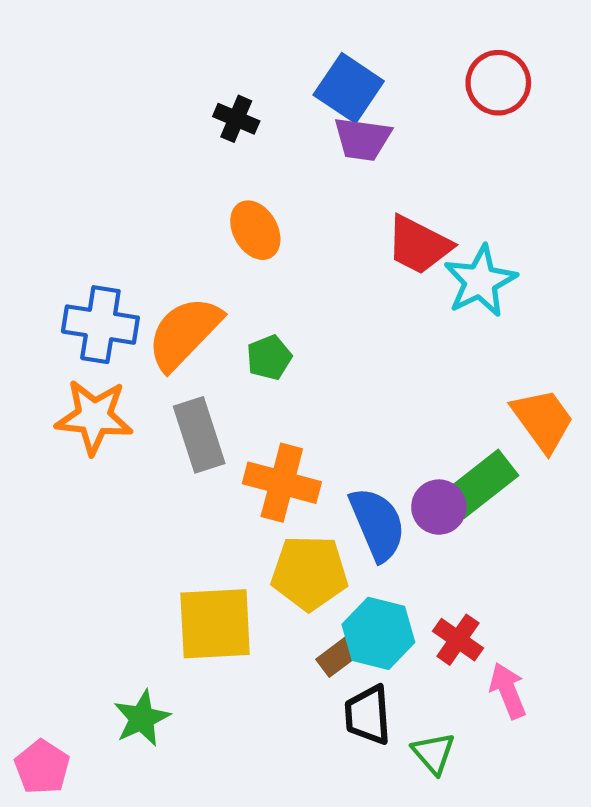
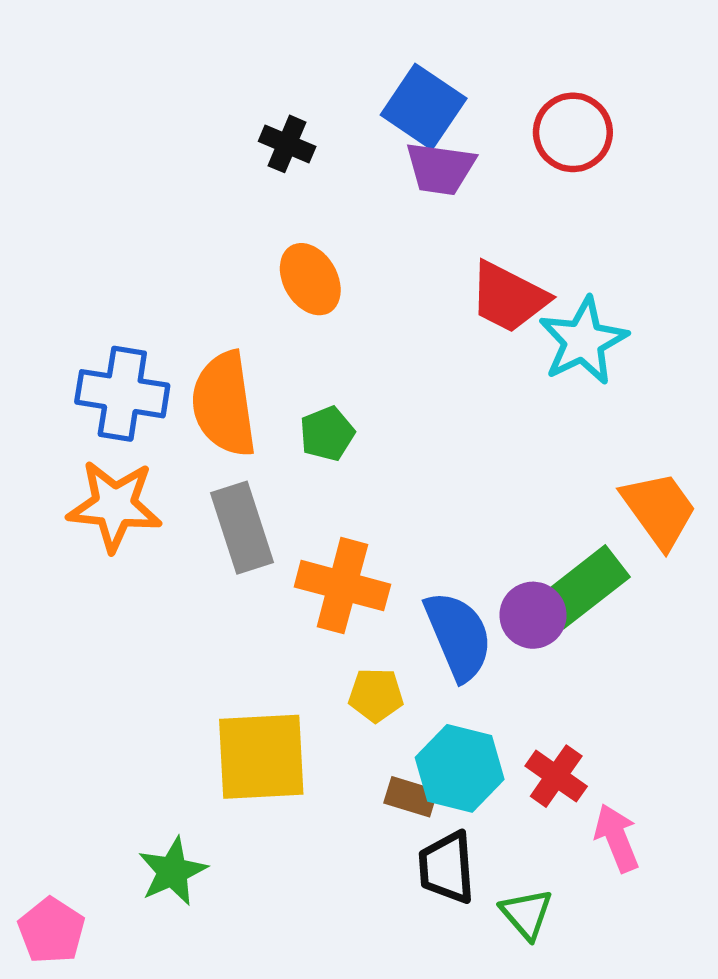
red circle: (498, 83) -> (573, 132), moved
orange semicircle: (184, 333) -> (224, 404), turned -52
yellow pentagon: (309, 573) -> (376, 695), size x0.6
brown rectangle: (338, 657) -> (411, 797), turned 54

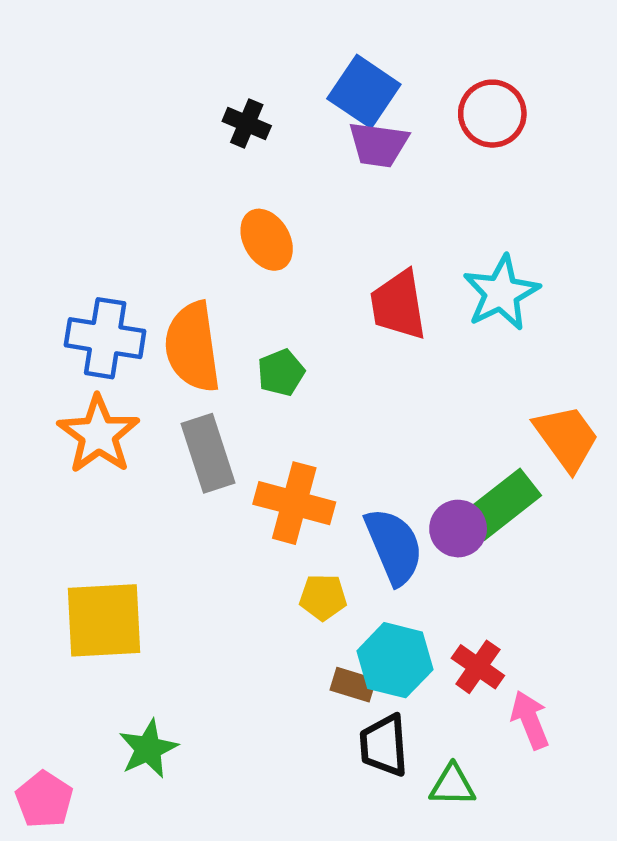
red trapezoid: (509, 297) -> (398, 305), moved, turned 54
orange star: (115, 506) -> (98, 434), turned 30
yellow square: (261, 757) -> (104, 620), moved
green triangle: (527, 914) -> (452, 785), turned -48

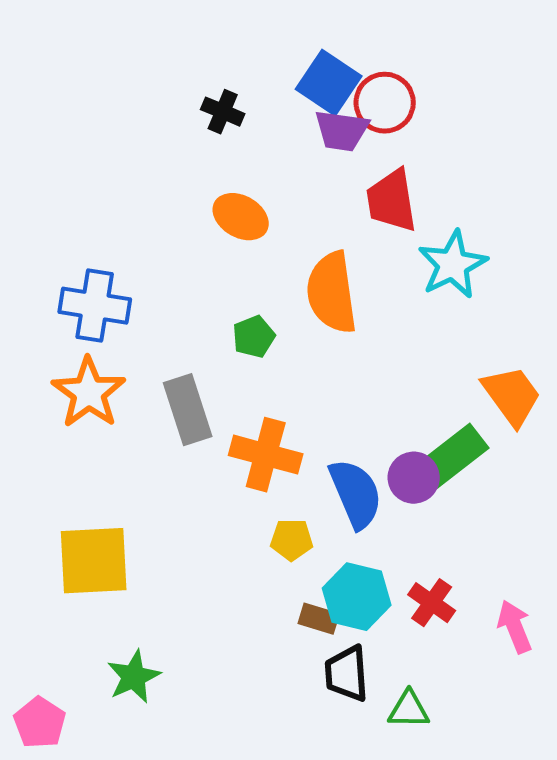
red circle: (492, 114) -> (385, 103), moved
orange ellipse: (267, 240) -> (241, 217), turned -30
red trapezoid: (398, 305) -> (392, 201), moved
orange semicircle: (192, 347) -> (332, 293), moved
pink arrow: (530, 720) -> (515, 627), moved

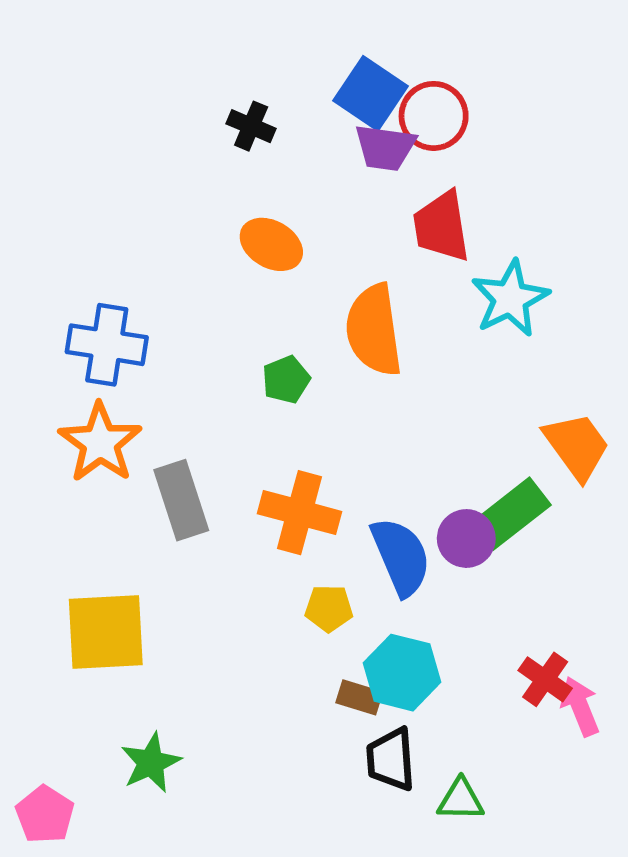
gray rectangle: (188, 410) -> (181, 500), moved
red cross: (432, 603) -> (545, 679), moved

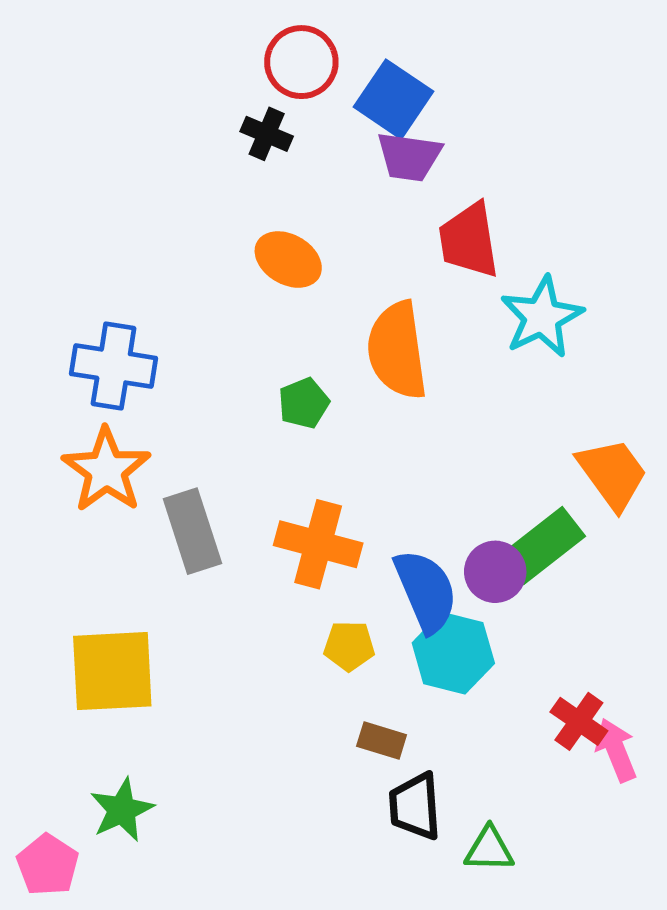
red circle: (434, 116) -> (301, 62), moved
cyan hexagon: (402, 673) -> (453, 653), moved
green star: (151, 763) -> (122, 810), moved

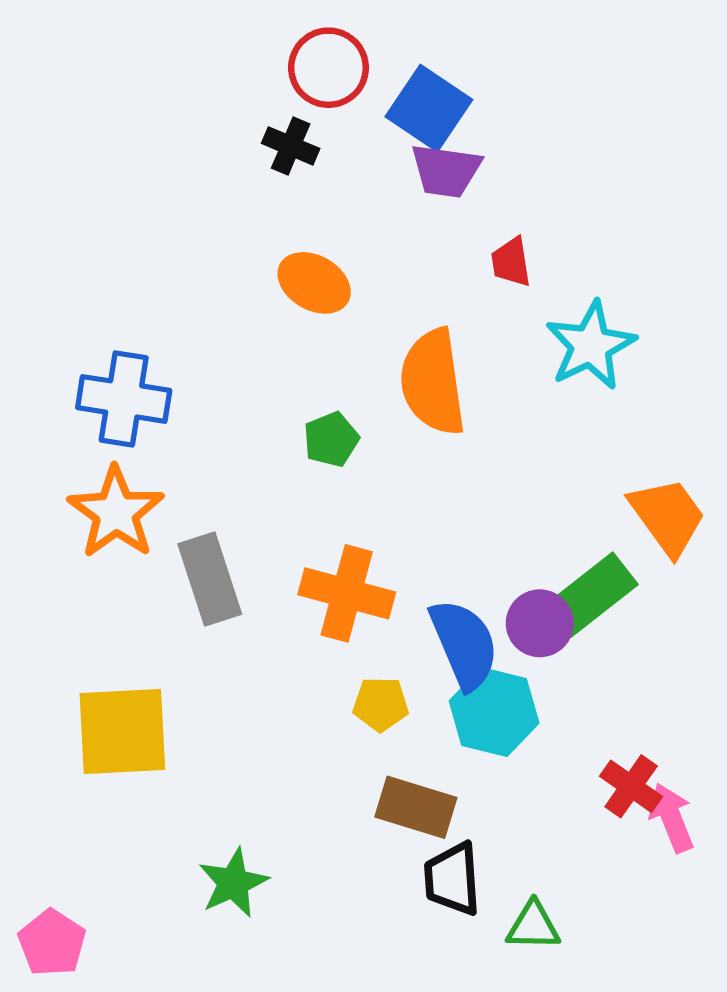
red trapezoid: (469, 240) -> (511, 262), size x0.6
brown rectangle: (382, 740) -> (416, 807), size x1.5
green star: (122, 810) -> (233, 883), moved

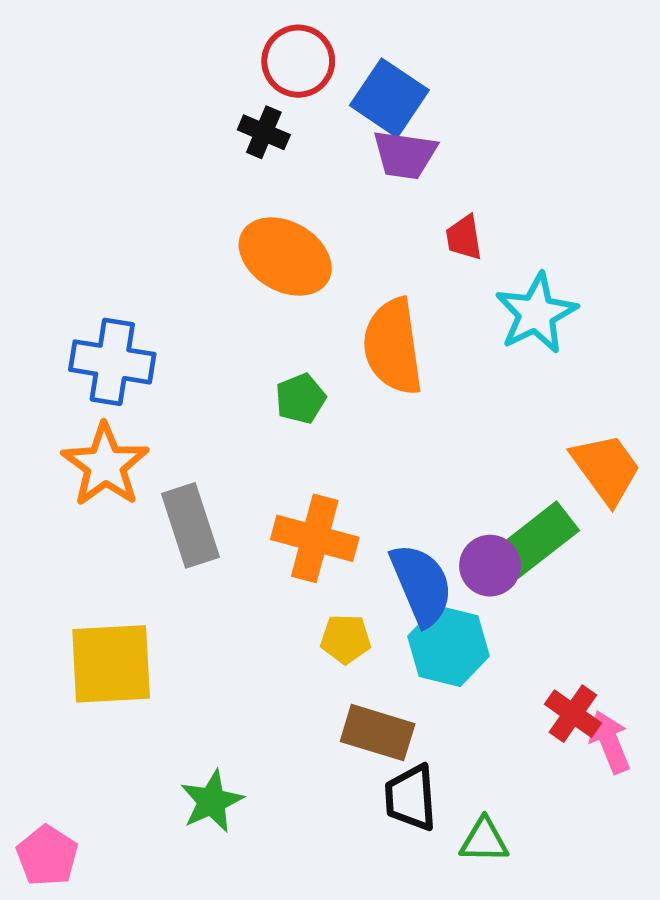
orange ellipse: (314, 283) -> (285, 257), size x1.4

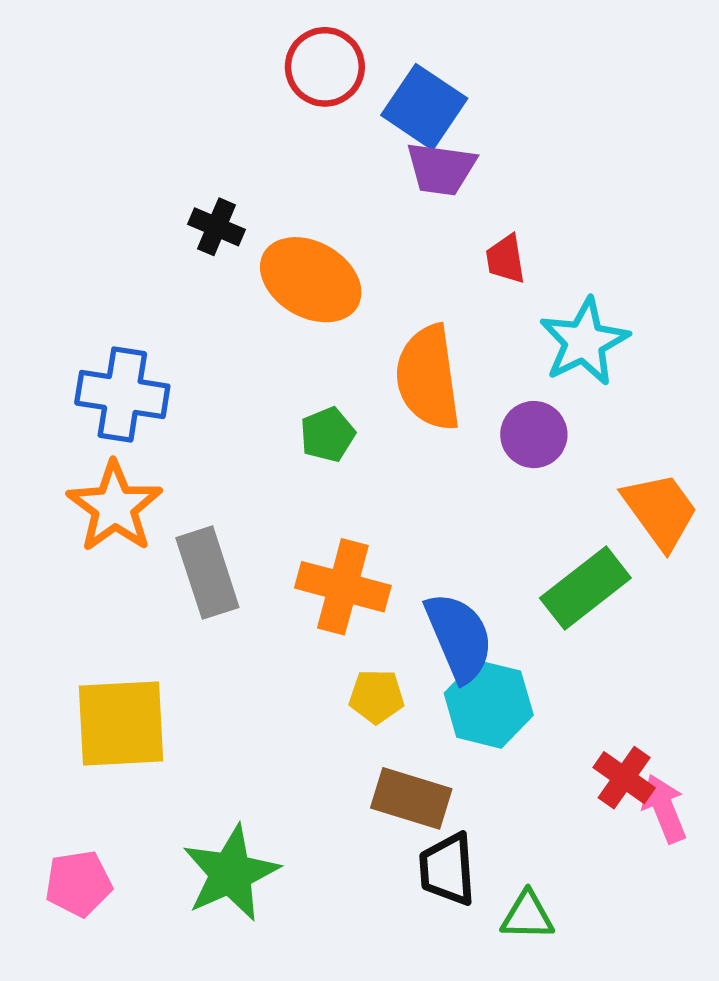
black cross: (264, 132) -> (216, 227), moved
purple circle: (490, 566) -> (534, 435), moved
green star: (212, 801) -> (231, 873), size x1.4
pink pentagon: (47, 856) -> (78, 883), moved, turned 30

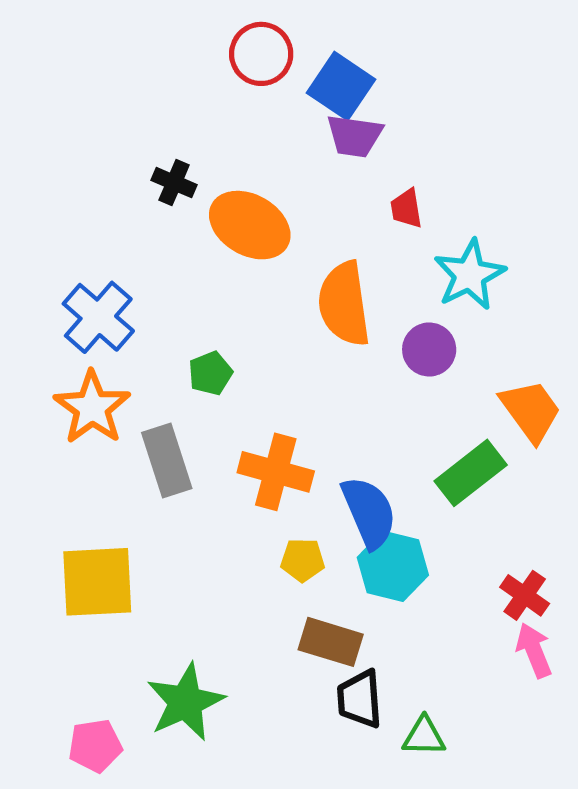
blue cross: (122, 395) -> (98, 317), turned 32
green pentagon: (327, 435) -> (210, 373), moved
red cross: (624, 778) -> (525, 595), moved
pink pentagon: (78, 883) -> (95, 746), moved

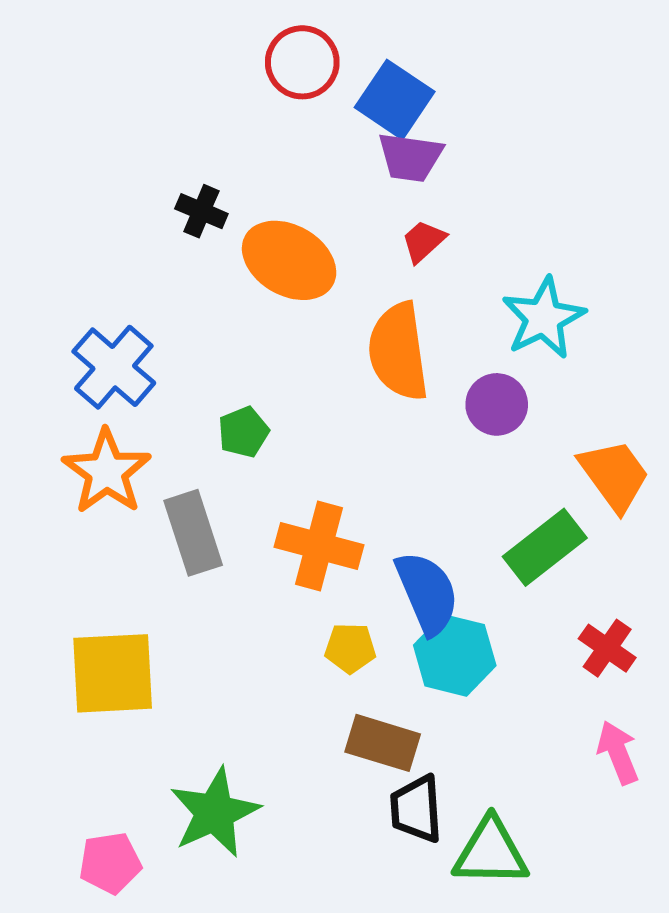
red trapezoid: (406, 208) -> (423, 241), moved, turned 57
red cross: (525, 595) -> (607, 648), moved
green triangle: (424, 736) -> (491, 852), size x1.5

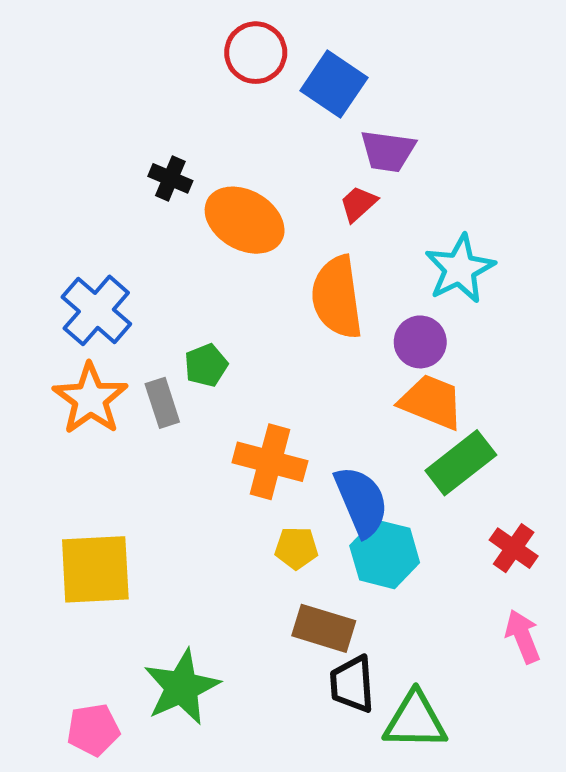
purple trapezoid: (410, 157) -> (388, 151), moved
orange trapezoid: (614, 475) -> (431, 402), moved, turned -32
gray rectangle: (193, 533) -> (162, 403), moved, size x0.7

